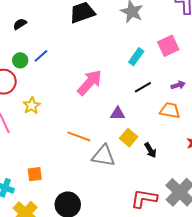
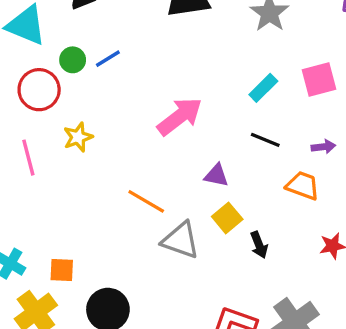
black line: (143, 87) -> (265, 140), turned 42
orange square: (35, 174) -> (62, 270), moved

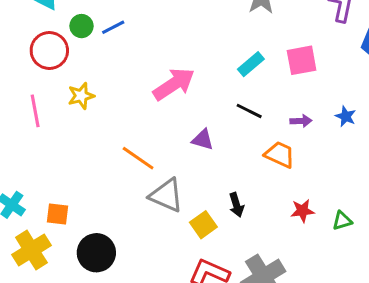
yellow square: (227, 218) -> (203, 225), moved

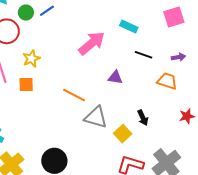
cyan rectangle: (251, 64) -> (129, 27), moved, turned 72
orange square: (58, 214) -> (26, 85), moved

